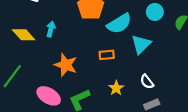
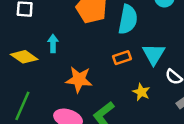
cyan semicircle: (119, 24) -> (128, 19), turned -35
cyan triangle: (141, 44) -> (154, 54), moved

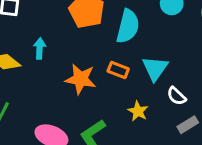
orange rectangle: (122, 58) -> (118, 70), turned 36
orange star: (79, 79) -> (81, 79), moved

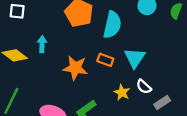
white semicircle: (177, 96) -> (144, 87), moved

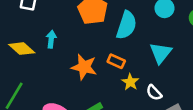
cyan triangle: (135, 58) -> (161, 53), moved
yellow star: (122, 93) -> (130, 82), moved

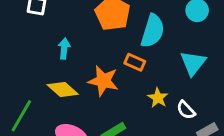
yellow diamond: (22, 49) -> (63, 90), moved
orange rectangle: (116, 61) -> (135, 62), moved

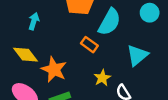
orange star: (103, 81) -> (54, 70), moved

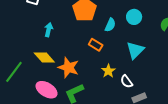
cyan circle: (150, 13) -> (134, 17), moved
cyan semicircle: (109, 22) -> (110, 25), size x0.6

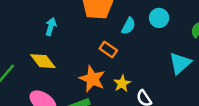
cyan triangle: (135, 50) -> (180, 63), moved
orange star: (68, 68) -> (92, 79), moved

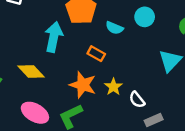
cyan semicircle: (128, 26) -> (114, 28), turned 90
cyan arrow: (51, 27) -> (54, 37), moved, size x1.6

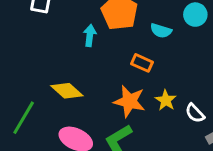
cyan arrow: (54, 37) -> (90, 36), moved, size x0.6

